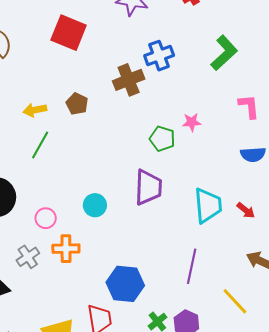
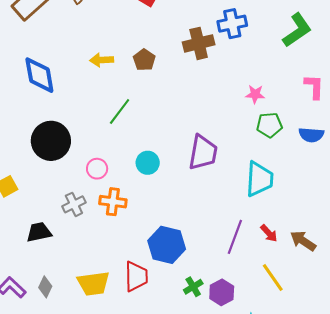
green pentagon: (162, 139) -> (269, 125), moved, turned -30
green line: (40, 145) -> (120, 112), moved
red arrow: (246, 210) -> (269, 233), moved

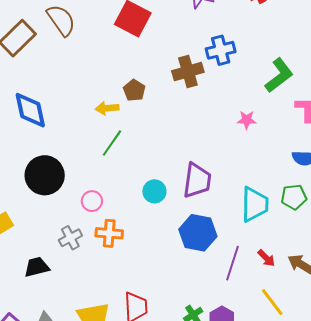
green L-shape: (297, 30) -> (279, 75), moved
yellow arrow: (102, 60) -> (107, 108), moved
green pentagon: (269, 125) -> (294, 197), moved
cyan circle: (148, 163) -> (154, 191), moved
blue hexagon: (167, 245) -> (198, 233), moved

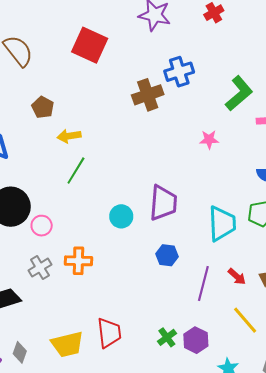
brown pentagon: (134, 90) -> (43, 107), moved
pink circle: (92, 201) -> (42, 226), moved
blue hexagon: (198, 233) -> (167, 255), size x0.6

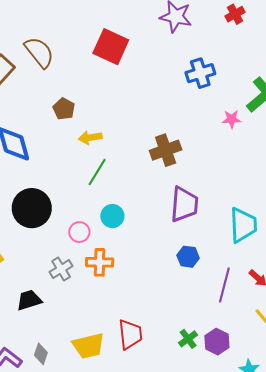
brown cross: (148, 95) -> (166, 150), moved
pink star: (209, 140) -> (232, 119), moved
cyan circle: (121, 216) -> (112, 216), moved
pink circle: (42, 226) -> (79, 232), moved

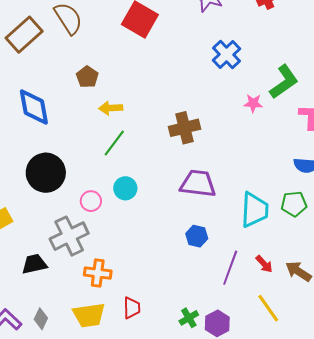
blue cross: (200, 73) -> (226, 54), turned -32
purple trapezoid: (184, 204) -> (198, 184), turned -93
orange cross: (100, 262) -> (98, 273), moved
gray cross: (61, 269) -> (69, 236), size x1.6
red trapezoid: (130, 334) -> (132, 308), size x0.7

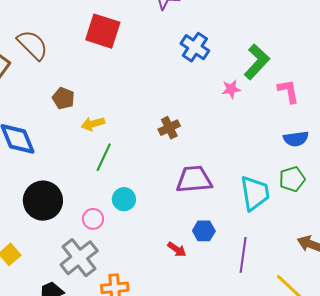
brown cross: (184, 128) -> (169, 128), size x0.7
red arrow: (264, 264) -> (177, 249), moved

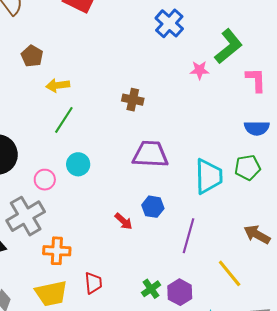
brown cross: (169, 128) -> (133, 100), turned 30

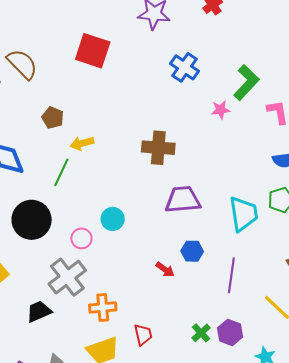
brown cross: (133, 100) -> (158, 148), size x1.5
green line: (64, 120) -> (61, 172), moved

